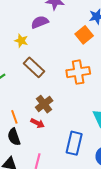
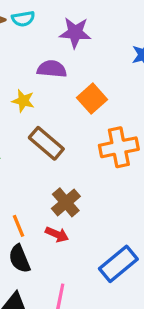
purple semicircle: (40, 22) -> (52, 69), turned 30
orange square: (84, 35) -> (92, 99), moved
blue rectangle: (74, 143) -> (118, 264), turned 40

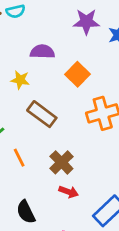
purple star: (75, 33) -> (86, 22), moved
orange line: (19, 226) -> (19, 158), moved
red arrow: (57, 234) -> (69, 192), moved

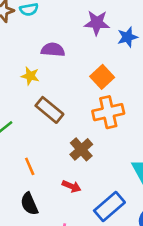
orange square: (77, 74) -> (102, 77), moved
orange line: (19, 158) -> (30, 166), moved
brown cross: (61, 162) -> (81, 149), moved

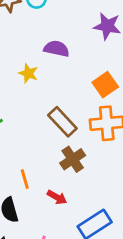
brown rectangle: (49, 110) -> (62, 122), moved
orange line: (30, 166) -> (25, 179), moved

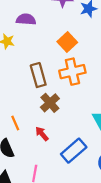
brown rectangle: (62, 122) -> (38, 75), turned 35
red arrow: (57, 197) -> (42, 134), turned -152

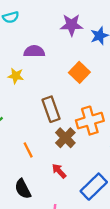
orange cross: (72, 72) -> (90, 121), moved
orange line: (15, 123) -> (28, 150), moved

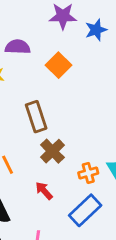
orange square: (79, 72) -> (59, 65), moved
orange cross: (90, 121) -> (88, 173), moved, size x0.6

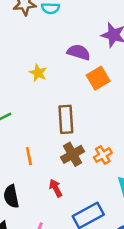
purple semicircle: (18, 47) -> (79, 52), moved
orange cross: (88, 173) -> (103, 155), moved, turned -30

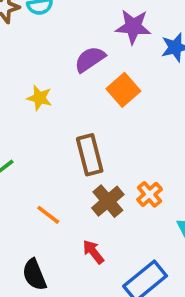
purple semicircle: (79, 52) -> (90, 59), turned -40
orange line: (29, 156) -> (48, 215), turned -30

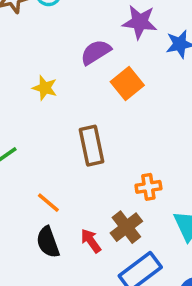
orange cross: (150, 194) -> (148, 187), turned 30
brown cross: (108, 201) -> (126, 227), moved
black semicircle: (34, 275) -> (48, 242), moved

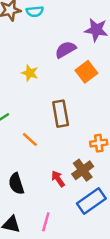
orange line: (48, 203) -> (30, 139), moved
black semicircle: (48, 242) -> (16, 184), moved

